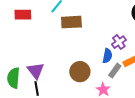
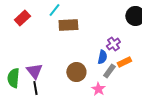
red rectangle: (23, 15) -> (22, 18), turned -42

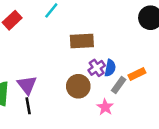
brown rectangle: (68, 25) -> (82, 41), moved
purple cross: (113, 44) -> (97, 68), moved

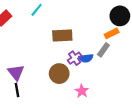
blue semicircle: (110, 68) -> (86, 58), turned 72
orange rectangle: (137, 74) -> (112, 33), moved
gray rectangle: (119, 85) -> (103, 50), moved

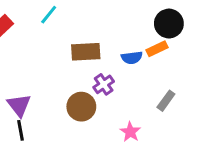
gray rectangle: (103, 50) -> (166, 101), moved
blue semicircle: (86, 58) -> (132, 58), moved
pink star: (82, 91) -> (130, 132), moved

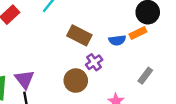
brown rectangle: (86, 52) -> (79, 35), turned 30

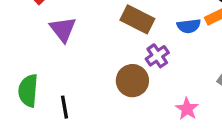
purple triangle: (24, 79) -> (63, 29), moved

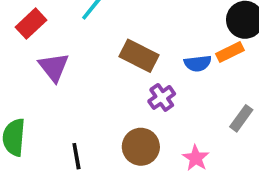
brown circle: (132, 81) -> (141, 147), moved
black line: (65, 107) -> (76, 156), moved

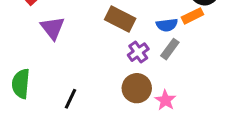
gray rectangle: (241, 118) -> (170, 49), moved
brown circle: (141, 147) -> (137, 88), moved
black line: (76, 156) -> (71, 99), turned 35

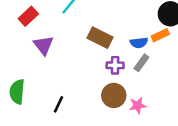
purple cross: (138, 52) -> (115, 65), turned 36
pink star: (165, 100) -> (138, 106), turned 30

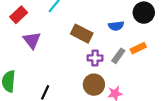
orange rectangle: (160, 35) -> (138, 48), moved
blue semicircle: (139, 43) -> (116, 26), moved

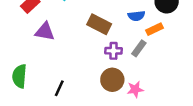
purple triangle: (32, 40) -> (45, 32), turned -42
orange rectangle: (138, 48) -> (155, 29), moved

